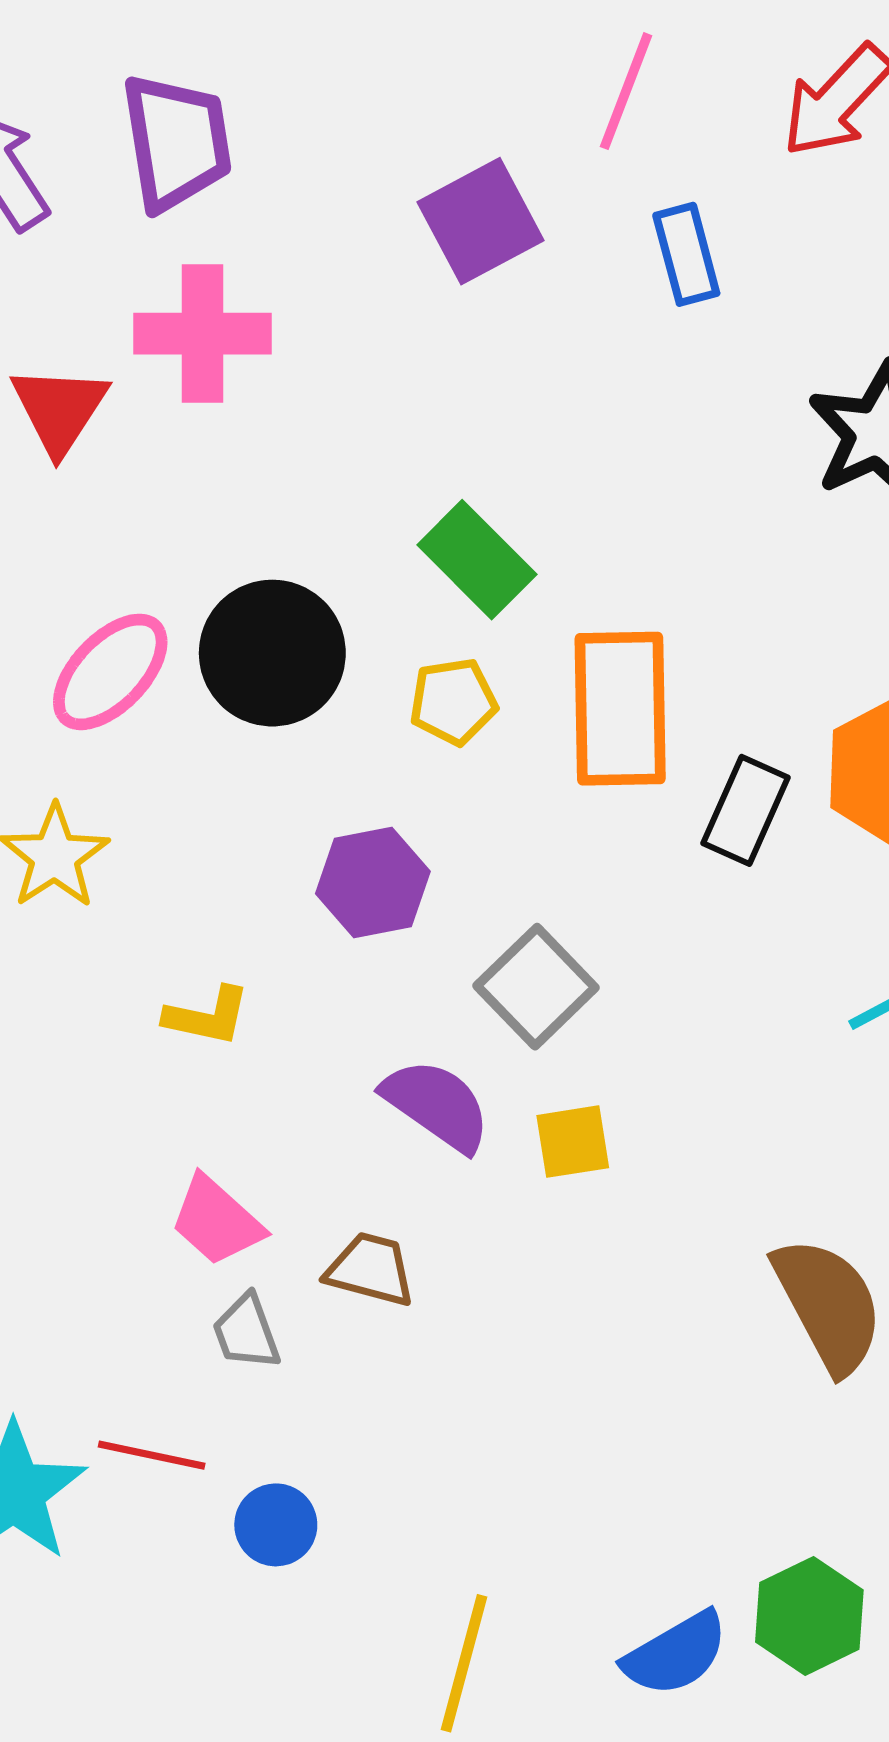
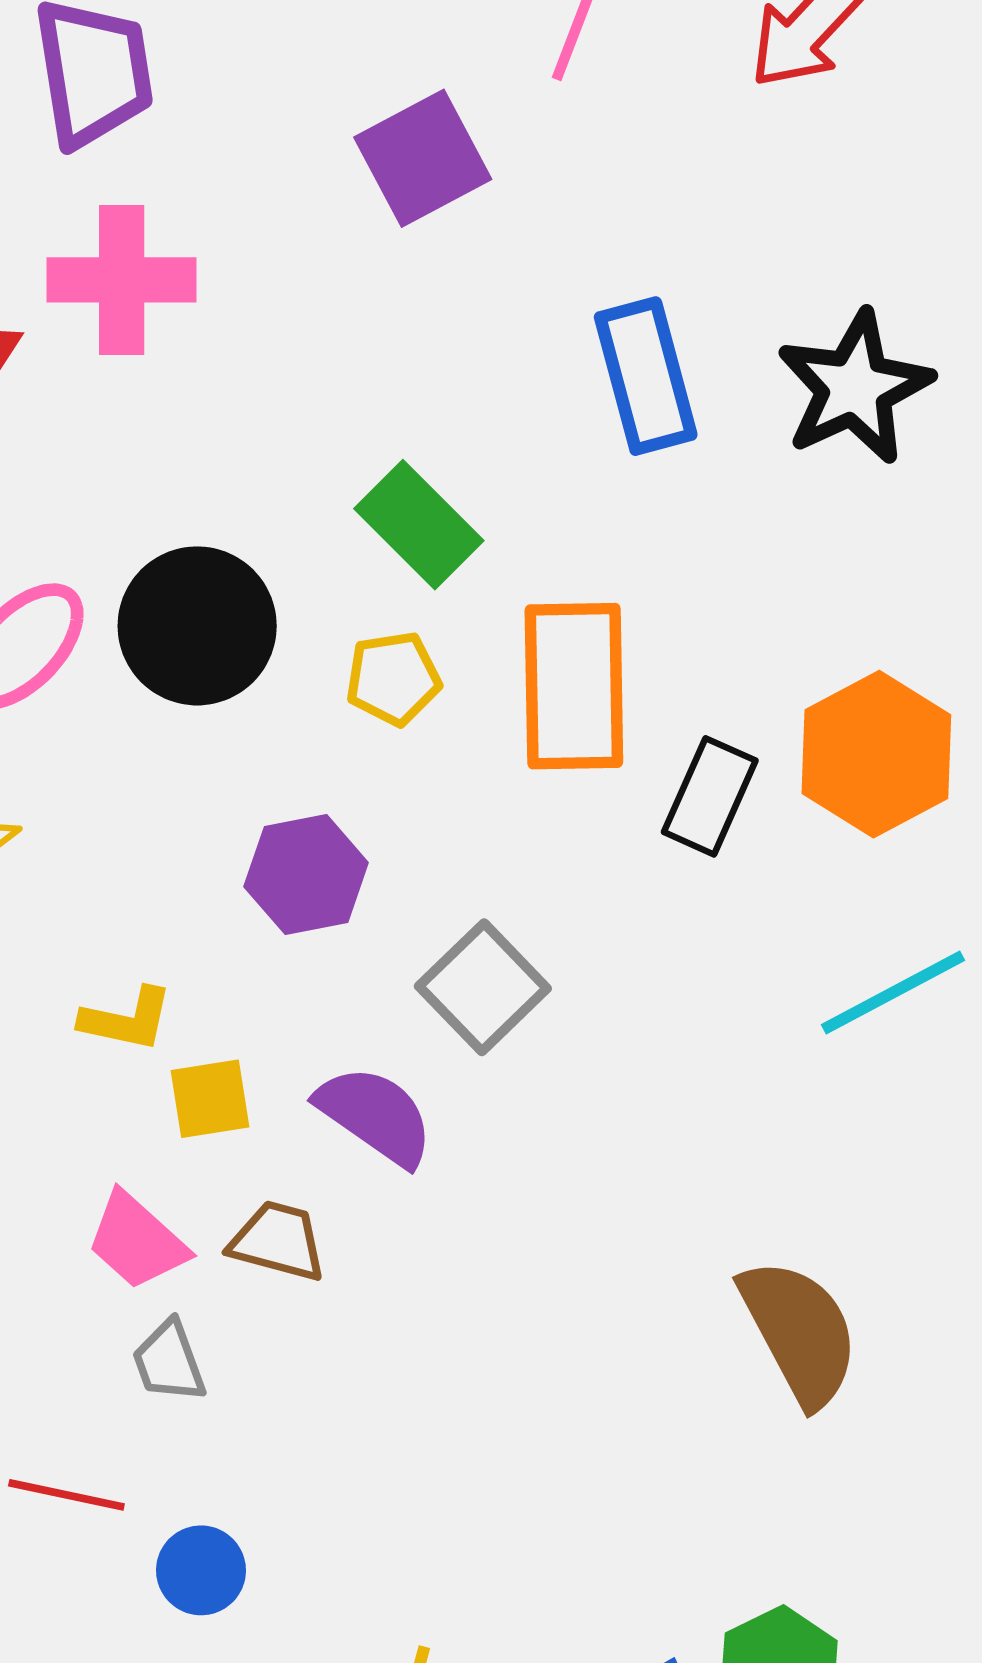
blue rectangle: (686, 254) -> (646, 376), moved, size x1.4
yellow square: (573, 1142) -> (210, 1099), moved
brown trapezoid: (370, 1269) -> (278, 1241), moved

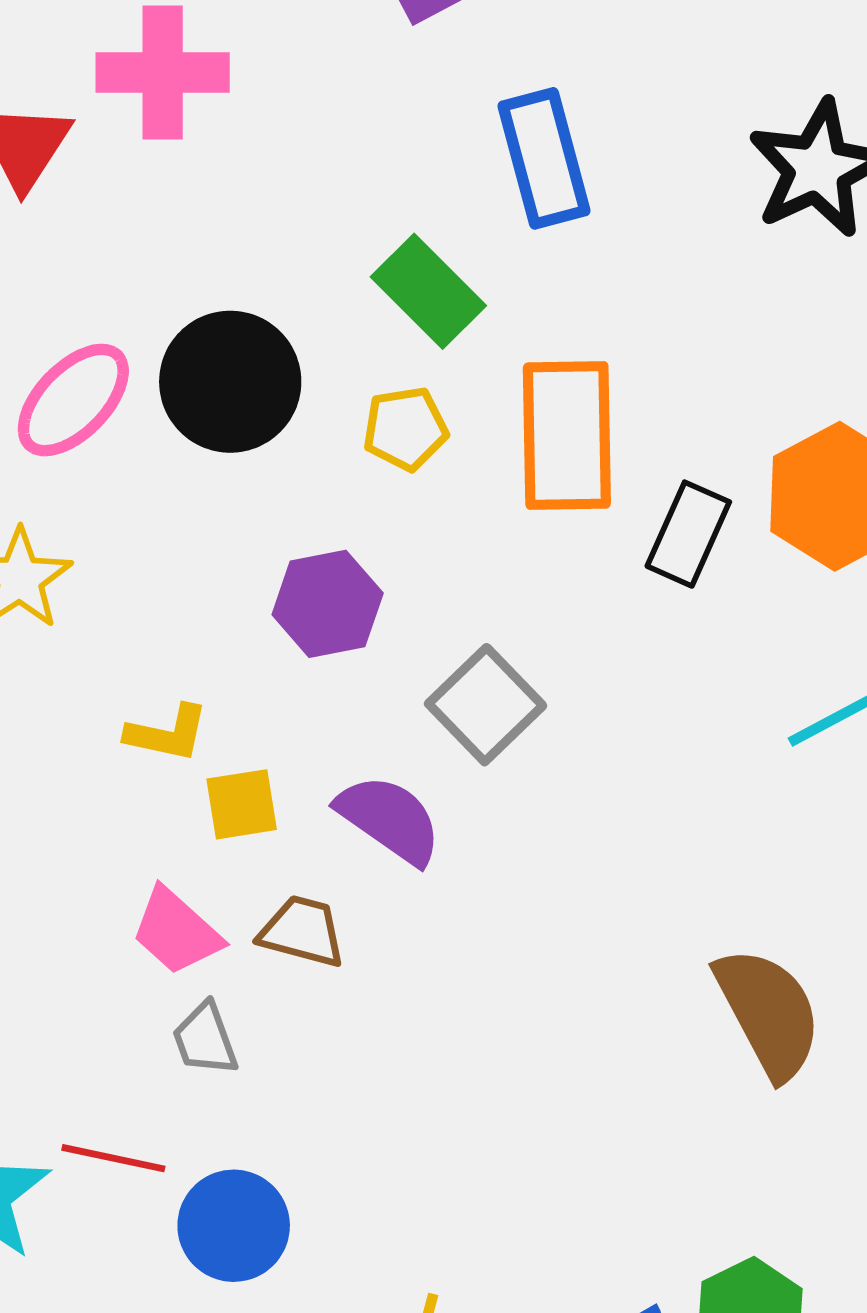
blue rectangle: (646, 376) -> (544, 158), moved
blue circle: (201, 1570) -> (234, 1226), size x1.4

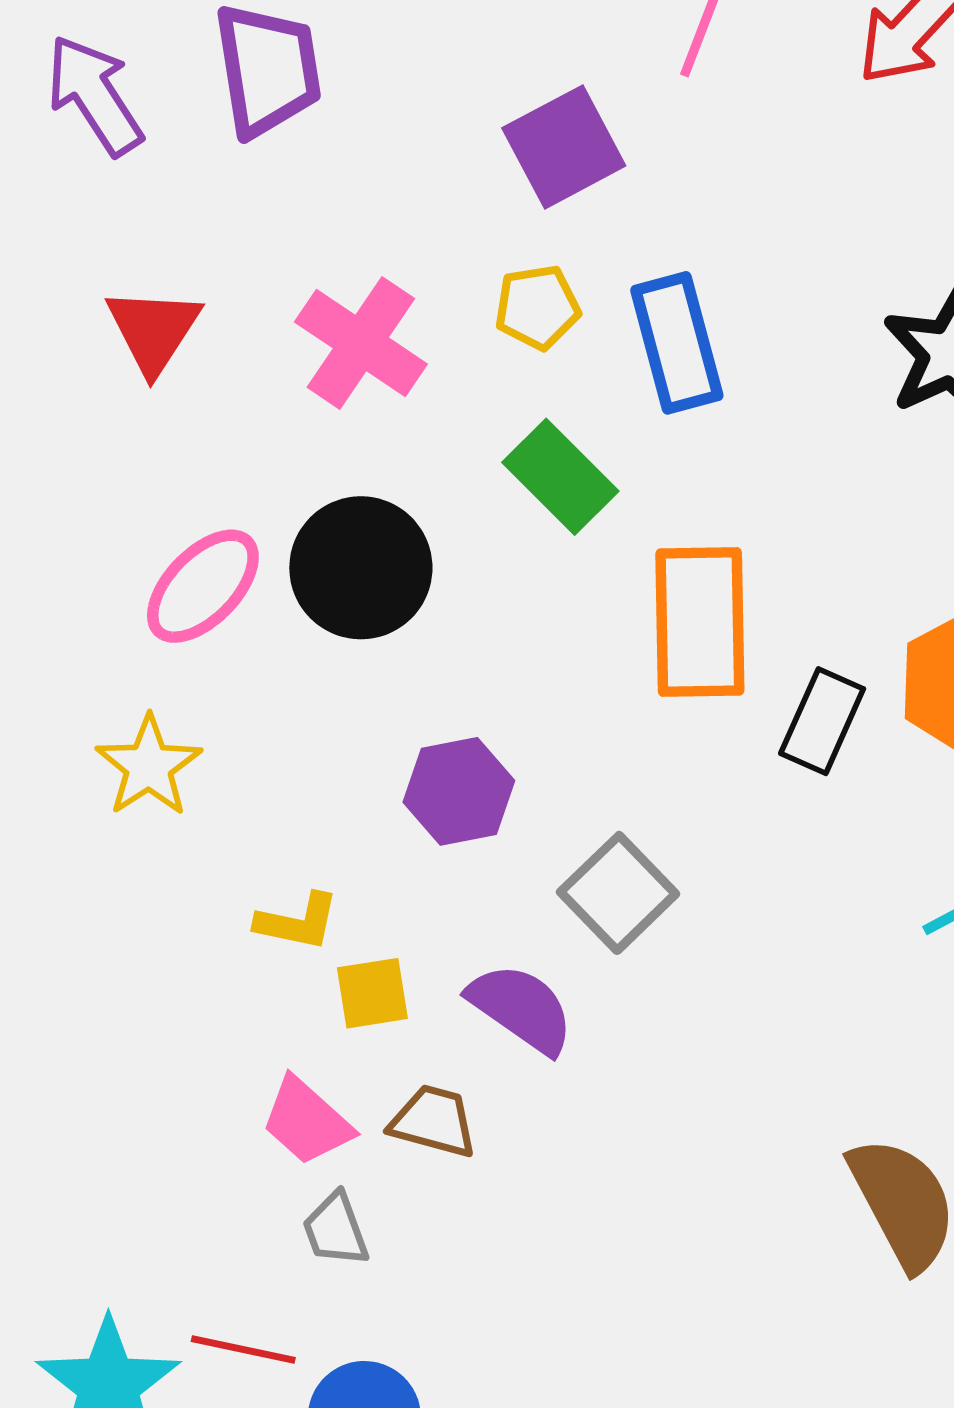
pink cross: (163, 73) -> (361, 343), moved, turned 34
yellow pentagon: (405, 429) -> (537, 307), moved

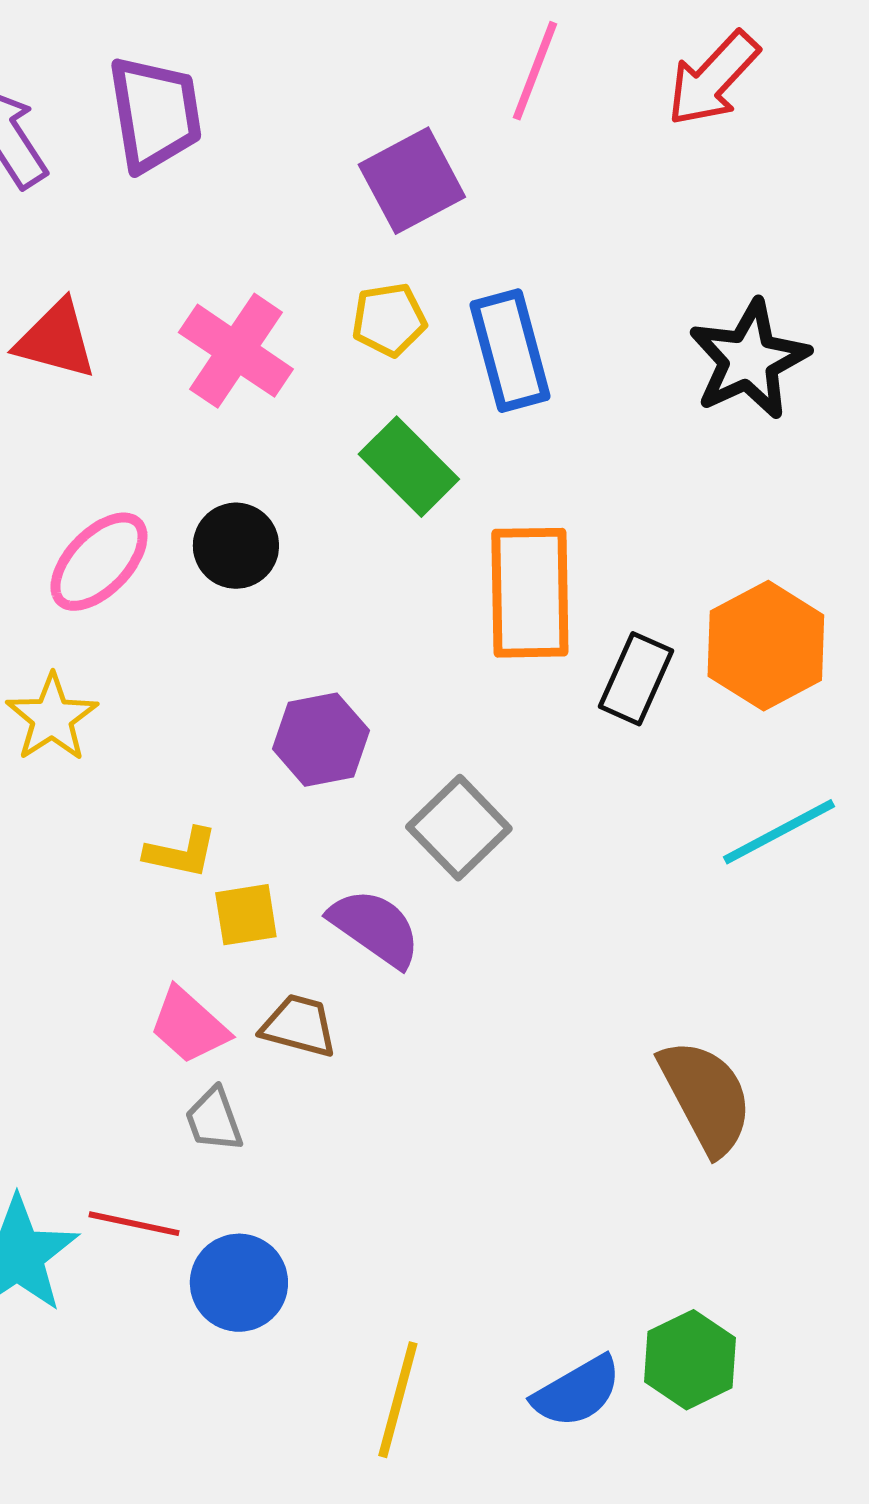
red triangle: (153, 330) -> (56, 340), turned -48
black circle: (361, 568) -> (236, 546), size x0.7

